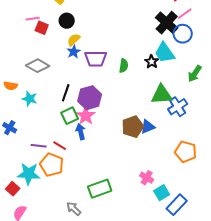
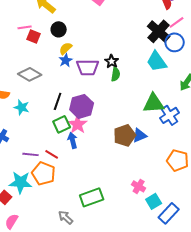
black star: (152, 62) -> (112, 61), moved

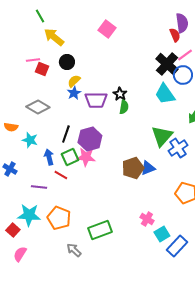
green triangle: (154, 103) -> (162, 136), turned -45
pink star: (78, 124) -> (86, 157), turned -30
blue arrow: (73, 140) -> (49, 157), moved
red line: (52, 154) -> (61, 175), moved
orange pentagon: (44, 173) -> (59, 218), moved

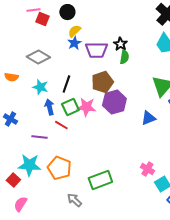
purple hexagon: (90, 139) -> (114, 102), moved
cyan star: (30, 140) -> (40, 87), moved
brown pentagon: (133, 168) -> (102, 82), moved

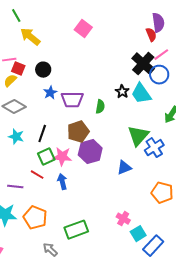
black circle: (67, 12) -> (43, 70), moved
yellow semicircle: (74, 31) -> (10, 81), moved
black star: (120, 44) -> (122, 92), moved
blue arrow: (49, 107) -> (62, 182), moved

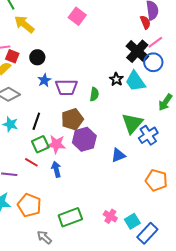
pink cross: (123, 219) -> (110, 216), moved

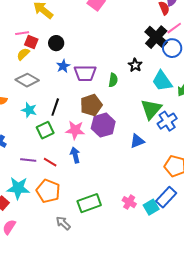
cyan trapezoid: (135, 81) -> (162, 81), moved
green square: (40, 144) -> (45, 130), moved
red line: (31, 162) -> (50, 162), moved
blue rectangle: (147, 233) -> (166, 197), moved

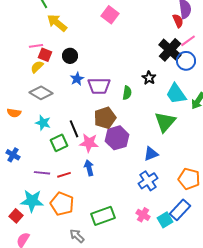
black line: (55, 107) -> (74, 129), moved, turned -42
blue cross: (167, 121) -> (148, 181), moved
red line: (50, 162) -> (64, 175), turned -48

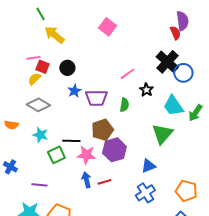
pink line: (188, 41) -> (127, 74), moved
black line: (74, 129) -> (71, 141), turned -66
red line: (64, 175) -> (104, 182), moved

